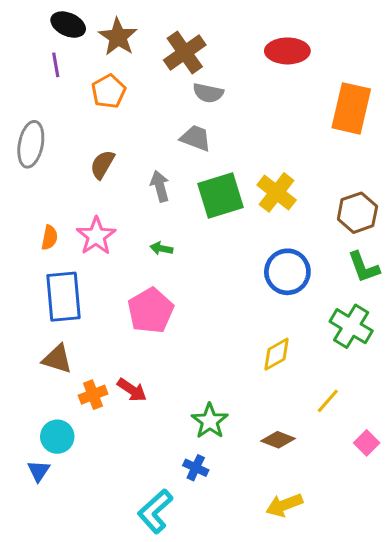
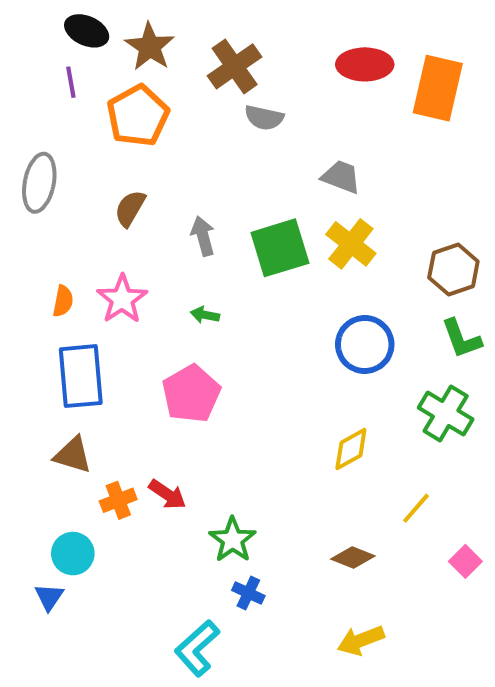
orange pentagon: (109, 91) -> (138, 116), size x1.4
orange rectangle: (351, 108) -> (438, 88), moved
gray trapezoid: (196, 138) -> (341, 177), moved
green star: (210, 421) -> (233, 540), moved

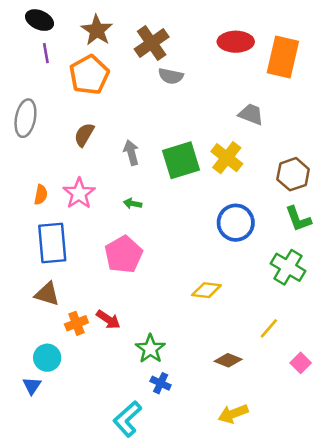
black ellipse: (87, 31) -> (39, 20), moved
gray trapezoid: (341, 177) -> (251, 114), moved
yellow diamond: (351, 449) -> (206, 290), moved, turned 36

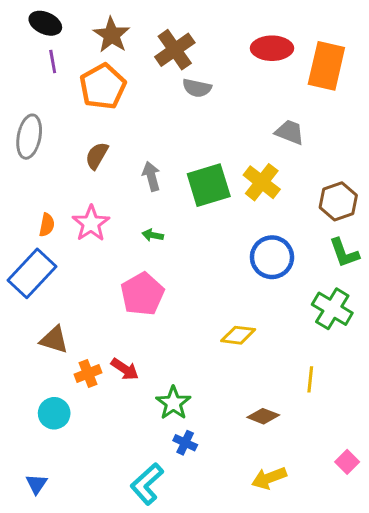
blue rectangle: (52, 243) -> (32, 273), moved, turned 48
yellow line: (269, 328) -> (310, 379), turned -35
pink square: (301, 363) -> (347, 462), moved
blue triangle: (32, 386) -> (36, 484), moved

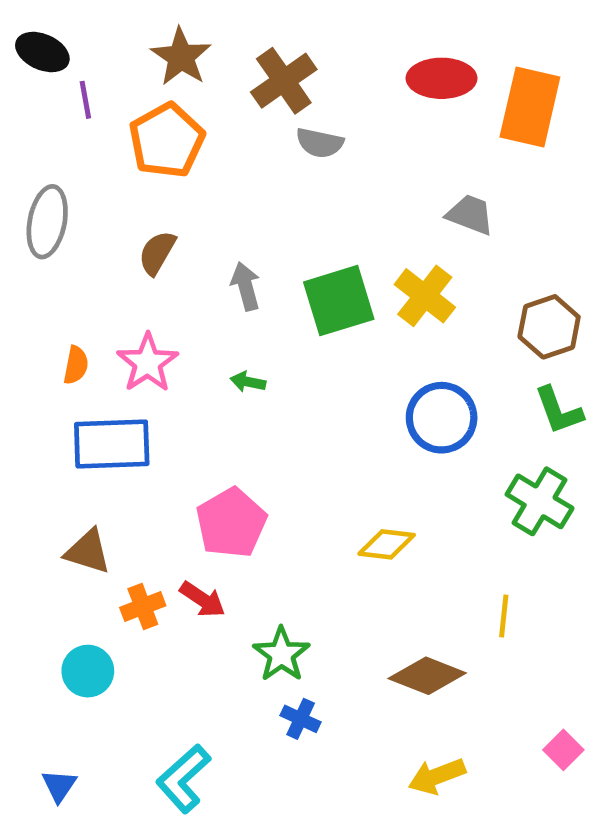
black ellipse: (45, 23) -> (42, 52), moved
blue rectangle: (32, 273) -> (112, 444), moved, turned 45
pink pentagon: (142, 294) -> (231, 523), moved
brown diamond: (263, 416) -> (427, 676), size x1.4
cyan L-shape: (147, 484) -> (183, 779), moved

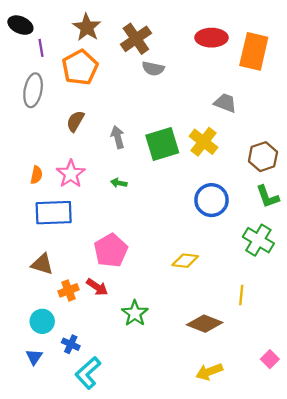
gray ellipse: (47, 222) -> (33, 90), moved
blue cross: (301, 719) -> (71, 344), moved
blue triangle: (59, 786) -> (34, 357), moved

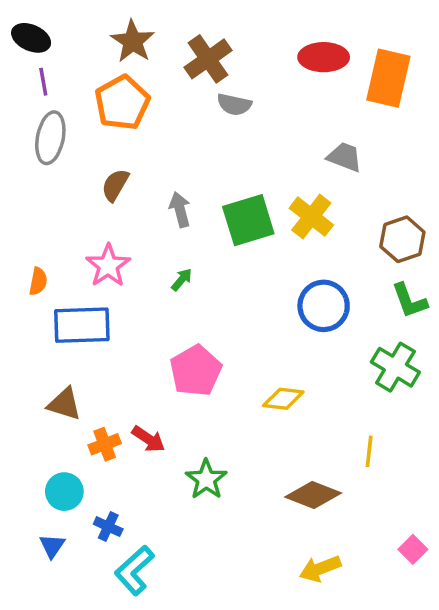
purple line: (41, 48) -> (43, 82), moved
orange semicircle: (36, 175) -> (38, 281), moved
green arrow: (119, 183) -> (182, 280), turned 119
pink pentagon: (111, 250) -> (196, 371), moved

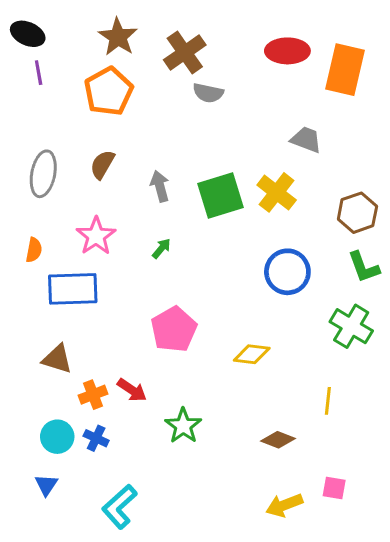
gray ellipse: (50, 138) -> (43, 174), moved
brown diamond: (313, 495) -> (278, 440), size x0.7
blue cross: (108, 527) -> (96, 438), moved
pink square: (413, 549) -> (334, 488), moved, turned -35

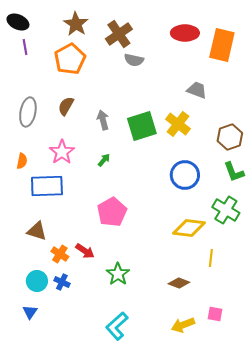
yellow diamond: (252, 354) -> (189, 228), moved, size x1.4
orange cross: (93, 395) -> (60, 254), turned -36
cyan L-shape: (119, 507) -> (117, 326), moved

